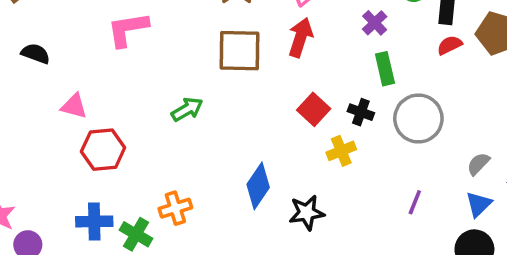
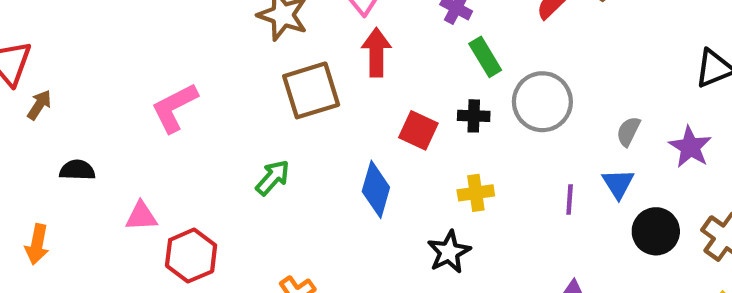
yellow cross: (341, 151) -> (476, 193), moved, turned 32
blue diamond: (258, 186) -> (376, 189), moved
blue triangle: (479, 204) -> (618, 184), moved

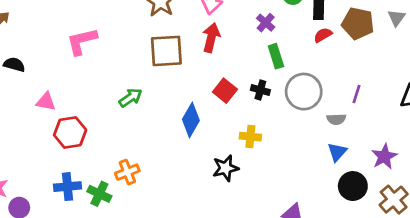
gray semicircle: (628, 131) -> (336, 119), moved, turned -132
purple star: (690, 147) -> (384, 157), moved
purple line: (570, 199) -> (356, 94), moved

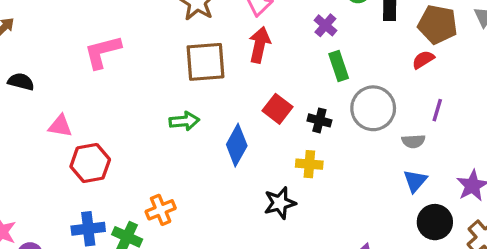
red semicircle: (323, 35) -> (423, 60), moved
black cross: (260, 90) -> (319, 120), moved
green arrow: (131, 98) -> (184, 121), moved, turned 30

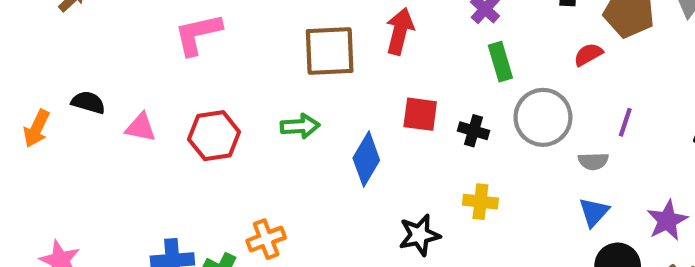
red semicircle: (423, 60) -> (588, 54), moved
black semicircle: (21, 82) -> (88, 102), moved
red square: (278, 109) -> (420, 114), turned -32
red hexagon: (90, 163) -> (214, 136), moved
yellow cross: (309, 164) -> (480, 202), moved

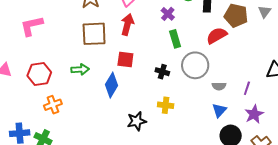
red semicircle: (588, 54) -> (217, 36), size x1.5
red square: (420, 114) -> (125, 59), moved
purple line: (625, 122) -> (247, 88), moved
orange cross: (266, 239) -> (53, 105), moved

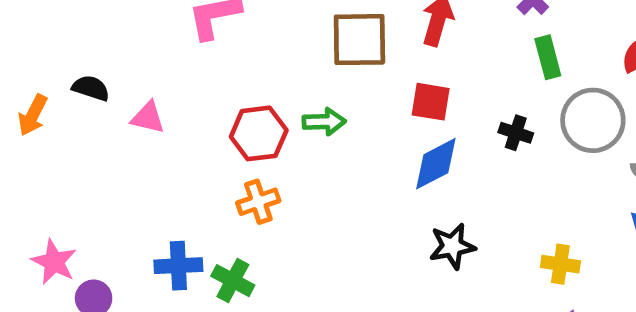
red hexagon: (39, 74) -> (259, 133), moved
blue diamond: (111, 85) -> (436, 164), moved, turned 30
yellow cross: (166, 105) -> (560, 264), moved

